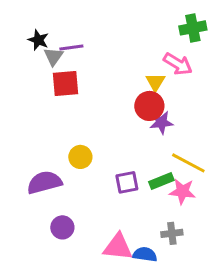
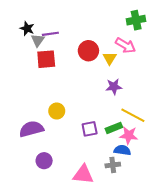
red circle: (149, 106) -> (88, 51), moved
gray cross: (172, 233) -> (113, 165), moved
blue semicircle: (145, 254) -> (122, 150), moved

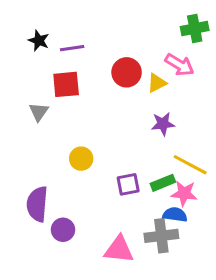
gray triangle: (38, 40) -> (39, 112), moved
yellow triangle: (110, 58) -> (157, 83), turned 32
purple semicircle: (31, 129) -> (37, 204), moved, turned -70
gray cross: (113, 165) -> (161, 236), size x1.5

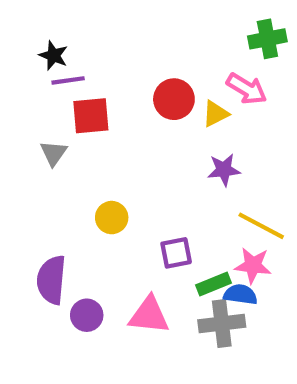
purple line: (72, 48) -> (68, 80), moved
green rectangle: (163, 183) -> (213, 284), moved
pink triangle: (119, 249) -> (149, 315), moved

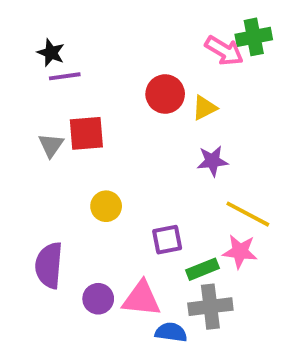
pink arrow: (247, 89) -> (224, 51), moved
red square: (91, 116) -> (86, 133), moved
blue semicircle: (240, 294) -> (171, 332), moved
purple circle: (87, 315) -> (98, 299), moved

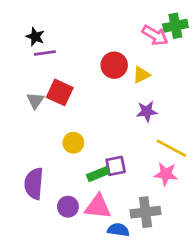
red square: (86, 133) -> (60, 92), turned 30
green rectangle: (203, 269) -> (98, 174), moved

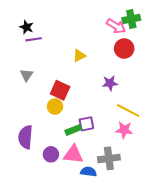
red circle: (114, 65) -> (124, 49), moved
yellow triangle: (141, 75) -> (79, 56), moved
red square: (60, 92) -> (60, 90), moved

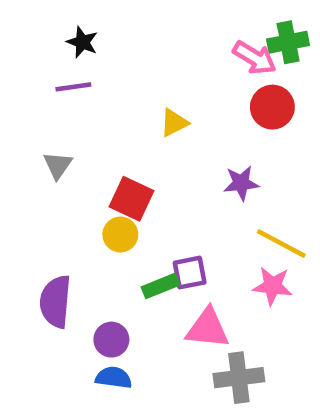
black star: (26, 27) -> (82, 42), moved
pink triangle: (73, 154) -> (208, 328), moved
gray cross: (109, 158) -> (239, 378), moved
blue semicircle: (89, 172) -> (114, 378), moved

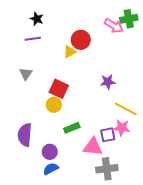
red circle: (272, 107) -> (81, 40), moved
yellow triangle: (174, 123) -> (70, 52), moved
purple square: (190, 273) -> (108, 135), moved
blue semicircle: (114, 378) -> (51, 169), turned -35

